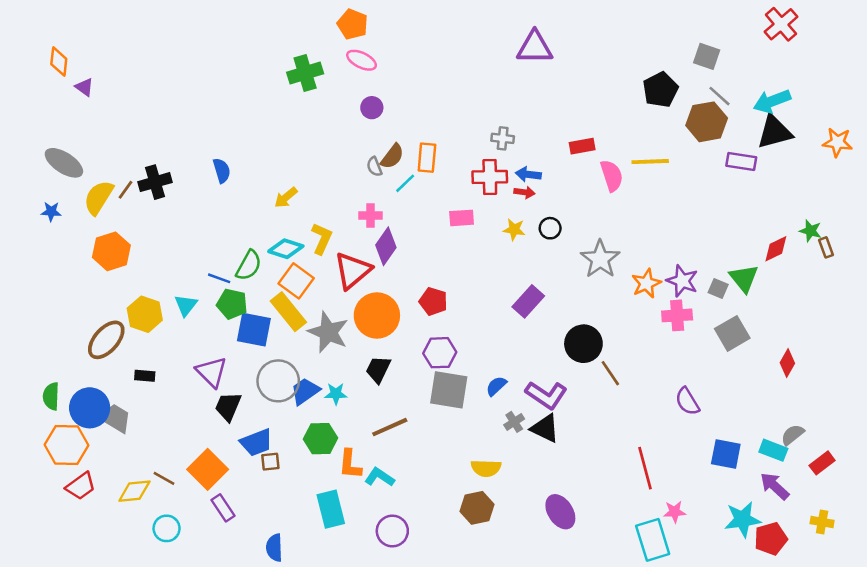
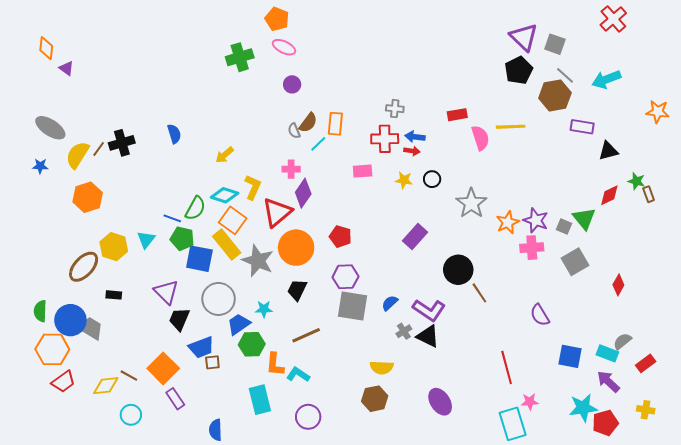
purple triangle: (535, 47) -> (524, 37), moved, turned 44
black triangle: (775, 132) -> (608, 151), moved, size x0.7
blue trapezoid: (305, 391) -> (239, 324), moved

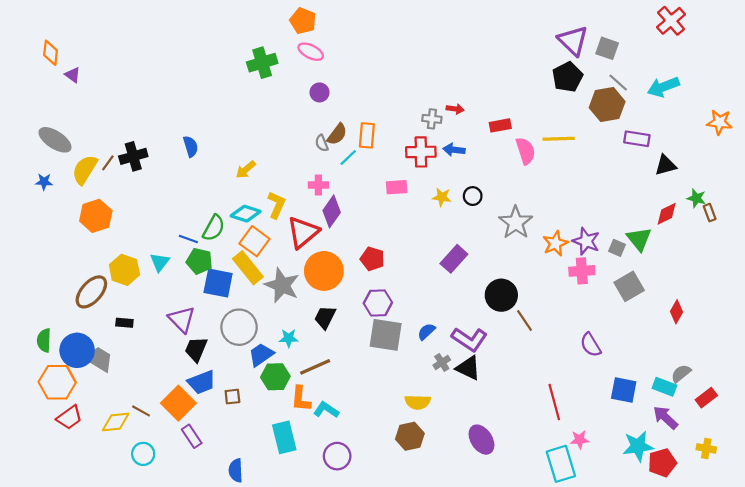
red arrow: (412, 151) -> (455, 109), moved
brown line: (306, 335) -> (315, 367), moved
blue trapezoid: (201, 347) -> (202, 382), moved

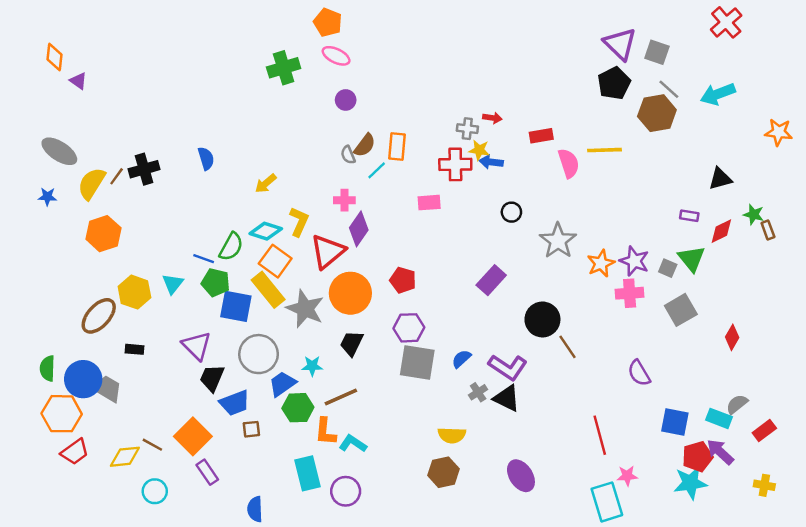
purple rectangle: (637, 139) -> (689, 216), moved, size x0.7
yellow star: (442, 197) -> (479, 150), moved
blue trapezoid: (202, 382) -> (235, 403), moved
purple circle: (337, 456) -> (346, 491), moved
red pentagon: (662, 463) -> (698, 457), moved

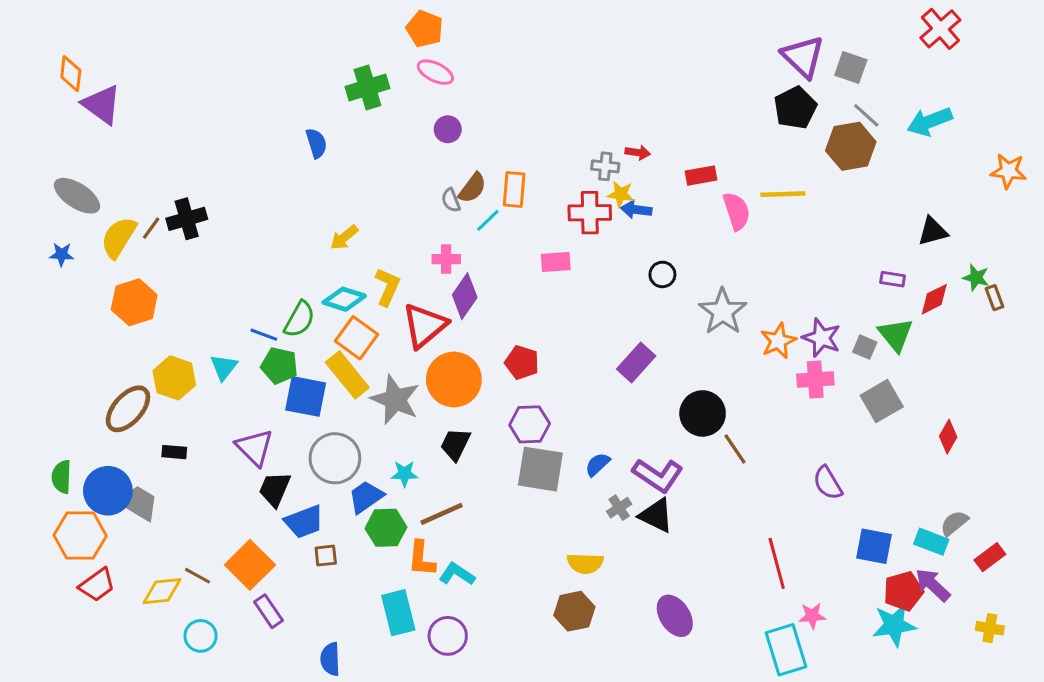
purple triangle: (78, 81) -> (102, 105), size x1.8
blue semicircle: (206, 158) -> (316, 143), moved

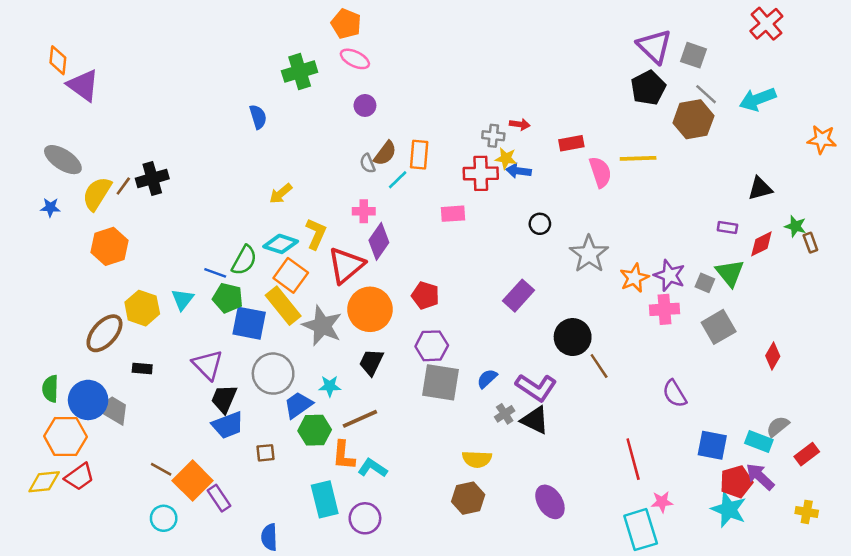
blue trapezoid: (304, 522) -> (228, 425), moved
orange square: (250, 565) -> (193, 481), moved
yellow diamond: (162, 591) -> (44, 482), moved
cyan star: (894, 625) -> (729, 509), turned 30

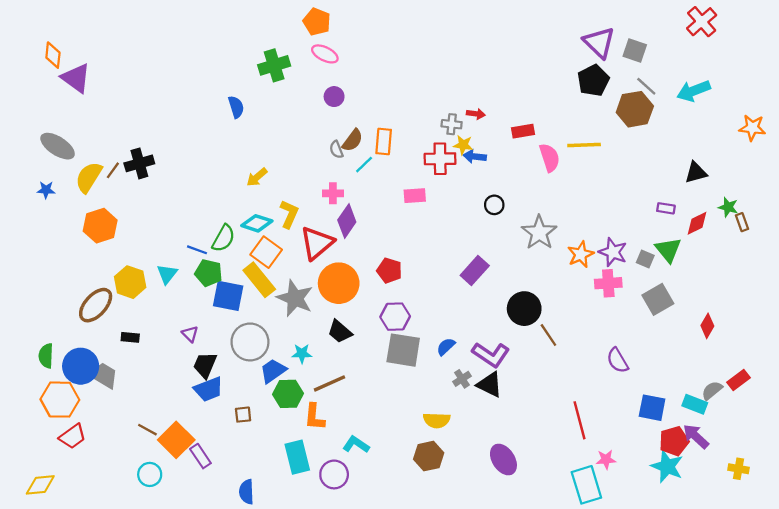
black trapezoid: (371, 362) -> (340, 332), turned -75
purple triangle: (208, 365) -> (190, 334), size x0.6
red rectangle: (807, 454) -> (739, 380), moved
cyan L-shape: (373, 468) -> (356, 445), moved
yellow diamond: (44, 482) -> (40, 485), moved

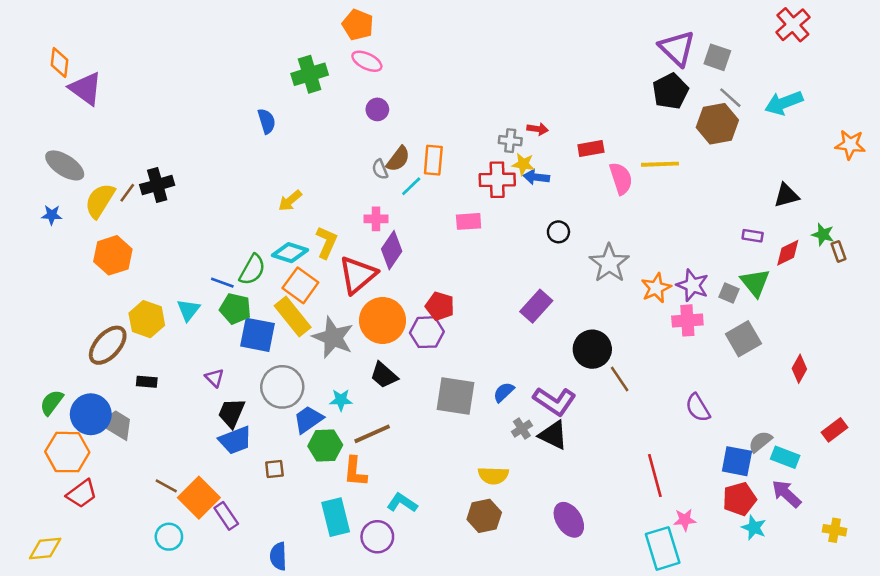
purple hexagon: (395, 317) -> (427, 332), moved
green semicircle: (46, 356) -> (52, 403), turned 35
gray semicircle: (712, 390) -> (760, 442), moved
red pentagon: (674, 441) -> (739, 499), moved
cyan star: (667, 466) -> (754, 528), size x0.7

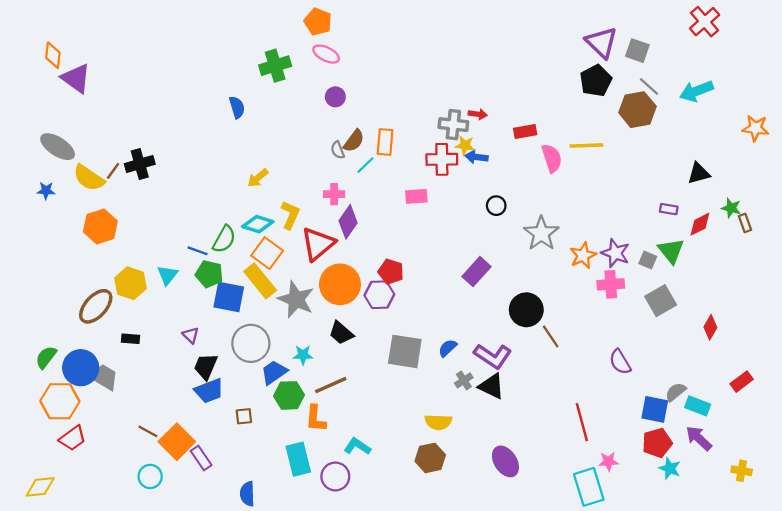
gray cross: (510, 141) -> (453, 125), size x1.4
yellow semicircle: (100, 201) -> (89, 178), turned -88

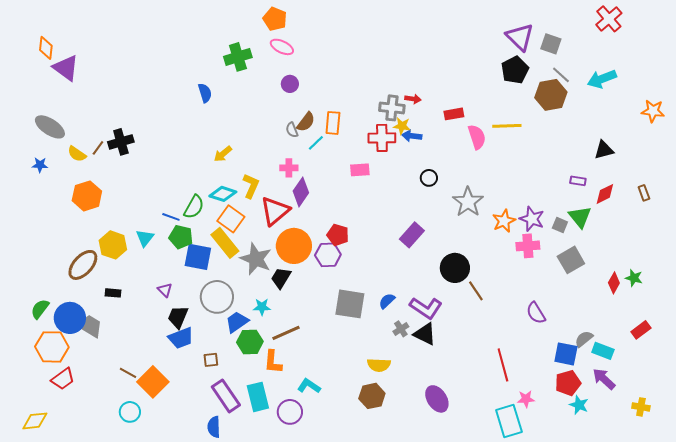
yellow semicircle: (89, 178) -> (77, 154), size x0.7
green star: (731, 208) -> (634, 278), moved
black trapezoid: (341, 333) -> (281, 278), moved, turned 80
purple rectangle: (201, 458) -> (226, 396), moved, size x1.5

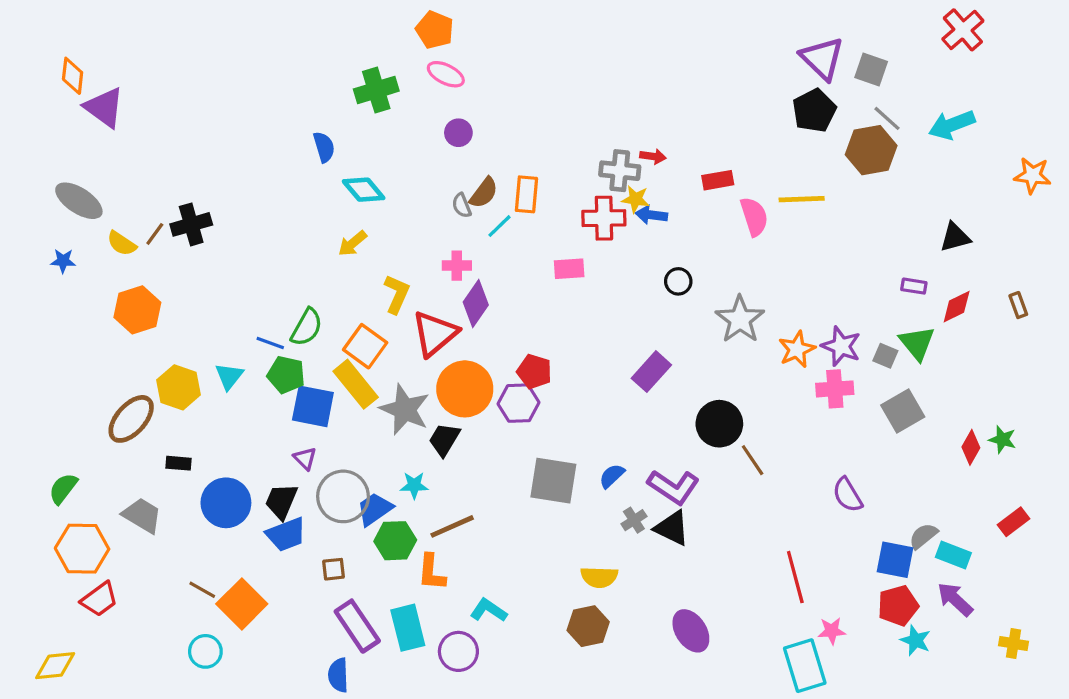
cyan diamond: (223, 194) -> (364, 190), moved, turned 32
purple triangle: (165, 290) -> (305, 458), moved
gray circle: (217, 297) -> (343, 496), moved
blue circle: (70, 318) -> (226, 503), moved

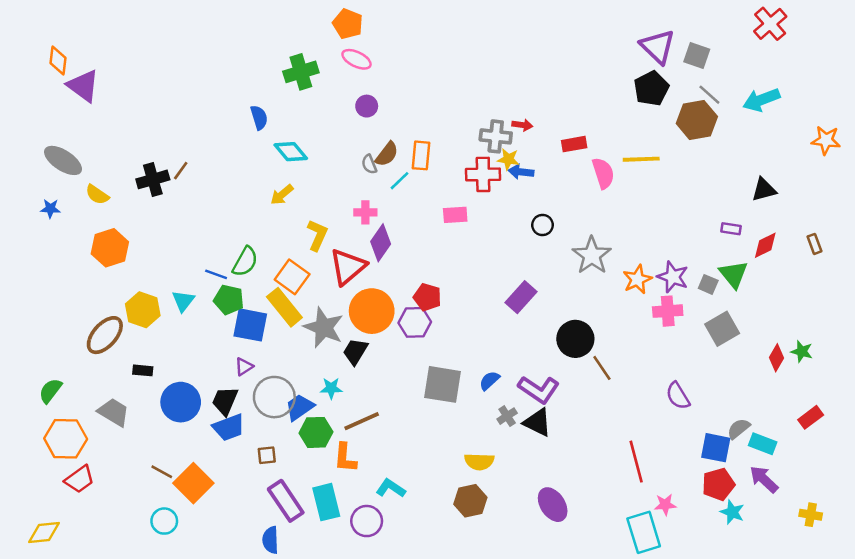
brown line: (155, 234) -> (181, 171), moved
purple triangle: (305, 458) -> (244, 367), turned 42

